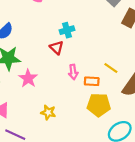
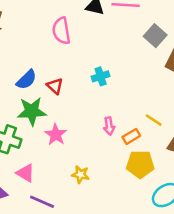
red triangle: (57, 48) -> (55, 86), moved
orange rectangle: (92, 81) -> (131, 136), turned -32

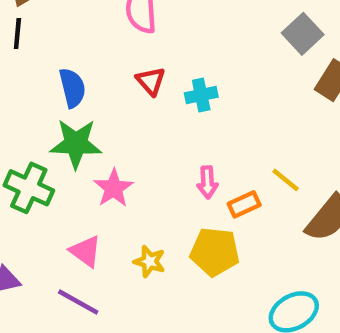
blue semicircle: (26, 80) -> (72, 88), turned -65
red triangle: (55, 86) -> (151, 81), moved
yellow pentagon: (140, 164) -> (215, 252), moved
pink triangle: (25, 173) -> (85, 251), moved

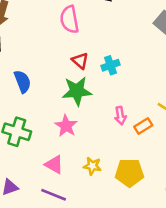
blue semicircle: (72, 88) -> (23, 82), moved
green star: (76, 144) -> (77, 91), moved
yellow pentagon: (215, 252) -> (129, 173), moved

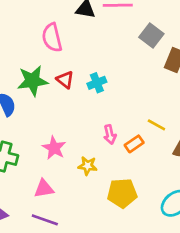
green star: (77, 91) -> (33, 81), moved
pink triangle: (54, 165) -> (44, 189), turned -36
yellow star: (92, 166) -> (88, 166), moved

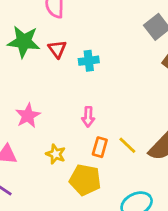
yellow line: (156, 125) -> (127, 145), moved
orange rectangle: (134, 144) -> (100, 147), moved, turned -54
yellow star: (88, 166) -> (56, 154), moved

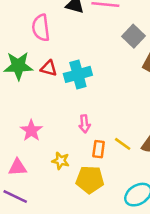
red triangle: (57, 49) -> (49, 68), turned -30
cyan cross: (89, 61) -> (78, 74), size x1.5

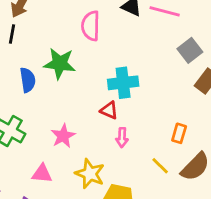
red triangle: (49, 68) -> (109, 110), moved
orange rectangle: (99, 149) -> (179, 133), moved
yellow star: (61, 161) -> (90, 174), size x1.5

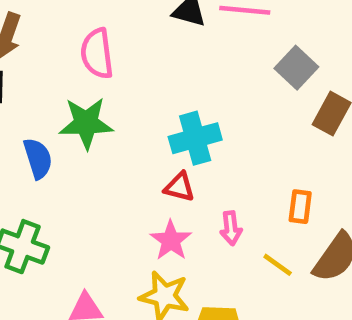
pink semicircle: (91, 26) -> (97, 54), moved
pink star: (63, 136) -> (171, 240), moved
pink arrow: (122, 138) -> (231, 228), moved

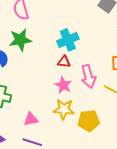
pink arrow: (231, 228) -> (88, 76), size x1.6

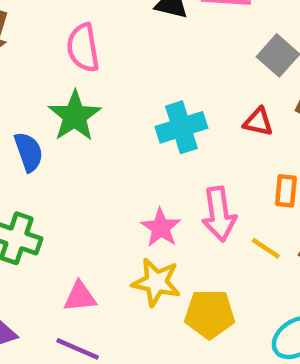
green star: (20, 40) -> (75, 116), turned -30
red triangle: (64, 62) -> (258, 122), moved

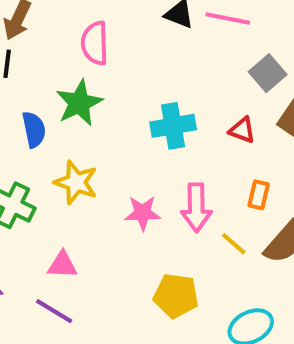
pink star: (161, 228) -> (143, 213), turned 30
yellow star: (156, 282) -> (76, 182), moved

